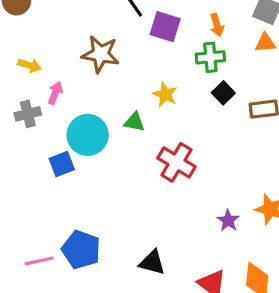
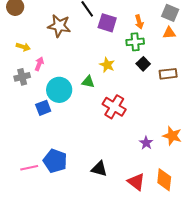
brown star: (101, 54) -> (59, 26), moved

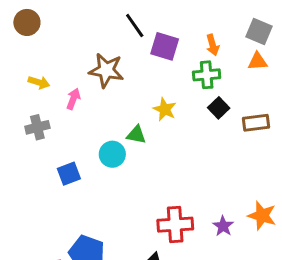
brown star: (59, 26) -> (106, 70), moved
pink arrow: (39, 64) -> (73, 99), moved
cyan circle: (59, 90) -> (112, 154), moved, size x0.7
red cross: (114, 107) -> (175, 225), moved, turned -35

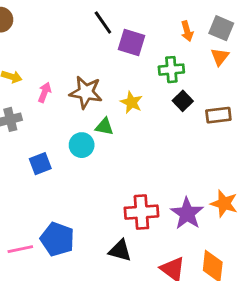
orange arrow: (213, 45) -> (187, 31), moved
orange triangle: (258, 61) -> (220, 57), turned -48
brown star: (106, 70) -> (86, 92), moved
purple star: (223, 226) -> (187, 213), size x1.6

